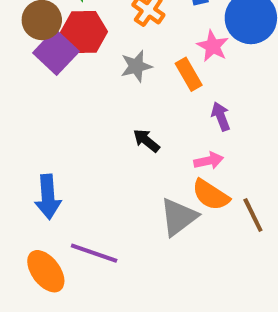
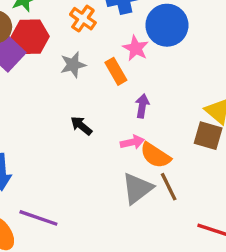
purple arrow: (221, 116) -> (142, 106), turned 30
orange semicircle: (211, 195) -> (155, 155), moved
gray triangle: (179, 217) -> (137, 188), moved

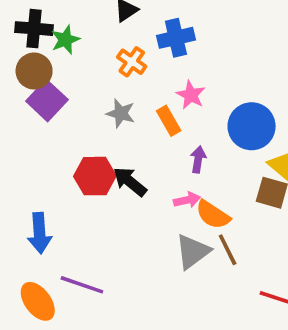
blue circle: (167, 25) -> (252, 126), moved
red hexagon: (30, 37) -> (95, 176), moved
gray star: (73, 65) -> (121, 113), turned 30
black arrow: (81, 126) -> (130, 182), size x1.4

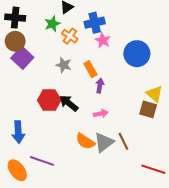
green star: (65, 40) -> (52, 24), moved
pink star: (191, 95) -> (103, 40), moved
blue circle: (252, 126) -> (137, 54), moved
purple arrow: (198, 159) -> (100, 86), moved
orange semicircle: (213, 215) -> (85, 141), moved

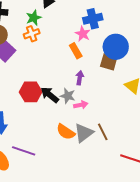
blue cross: (95, 23) -> (93, 19), moved
orange cross: (70, 36) -> (32, 34), moved, turned 35
gray star: (64, 65) -> (68, 96), moved
orange rectangle: (90, 69) -> (76, 51), moved
brown square: (148, 109) -> (109, 62), moved

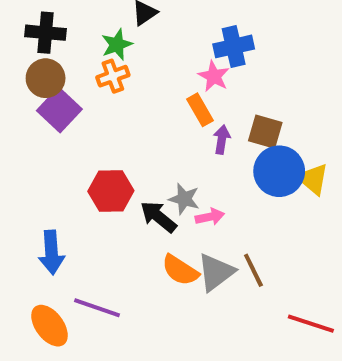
blue circle: (116, 47) -> (279, 171), moved
purple arrow: (80, 78) -> (222, 140), moved
black arrow: (50, 95) -> (158, 217), moved

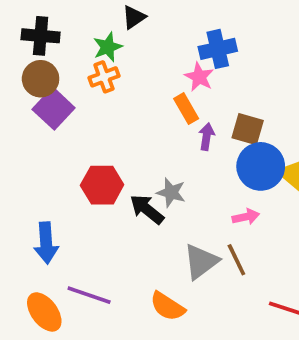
pink arrow: (210, 217) -> (246, 217), moved
orange semicircle: (180, 270) -> (167, 306), moved

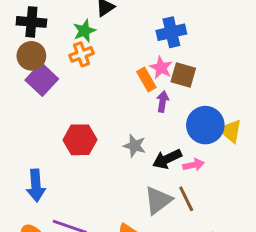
pink star: (199, 77) -> (161, 68), moved
brown square: (248, 129) -> (183, 75), moved
black arrow: (147, 209) -> (167, 159), moved, turned -64

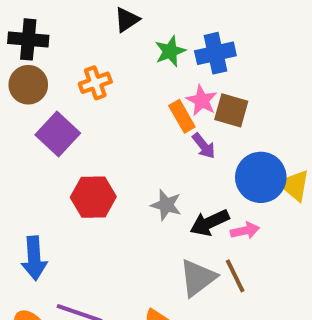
green star: (84, 31) -> (170, 51), moved
purple square: (42, 79) -> (58, 134), moved
purple arrow: (163, 102) -> (204, 146), turned 132

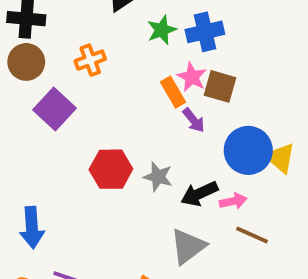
red hexagon: (93, 197) -> (111, 169), moved
brown line: (235, 276) -> (252, 235), moved, turned -40

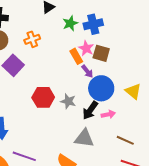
blue circle: (248, 150) -> (101, 88), moved
black arrow: (199, 194) -> (90, 110), turned -30
brown line: (252, 235) -> (125, 140), moved
gray triangle: (188, 246) -> (84, 138), turned 45

